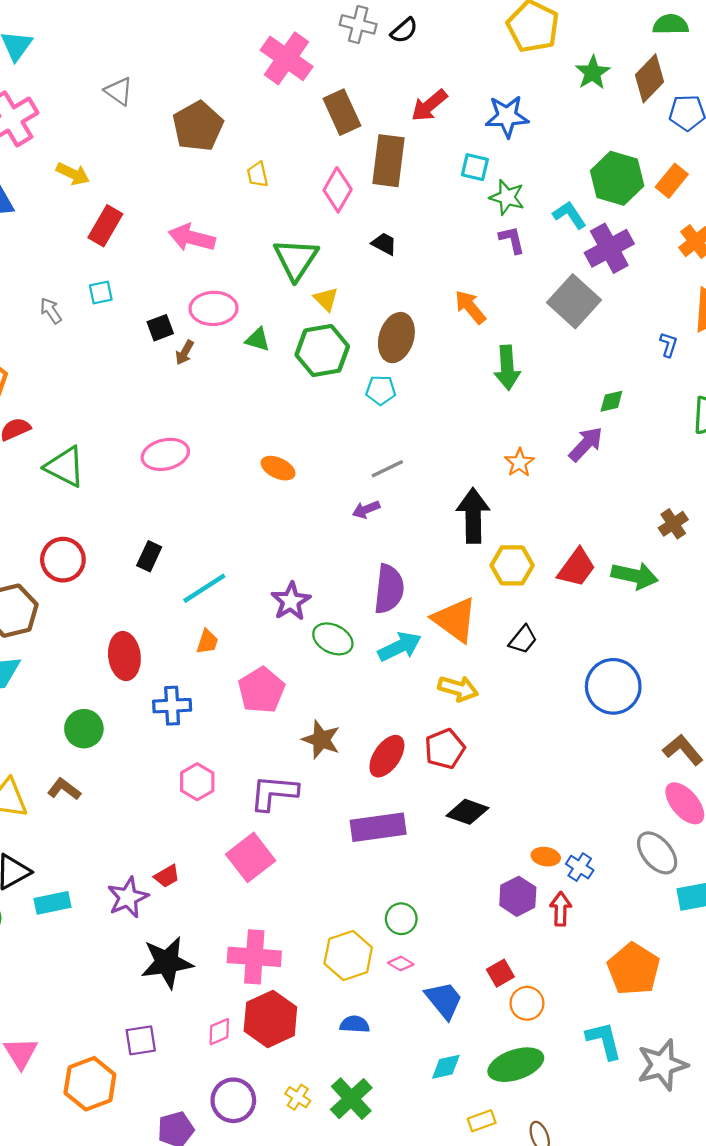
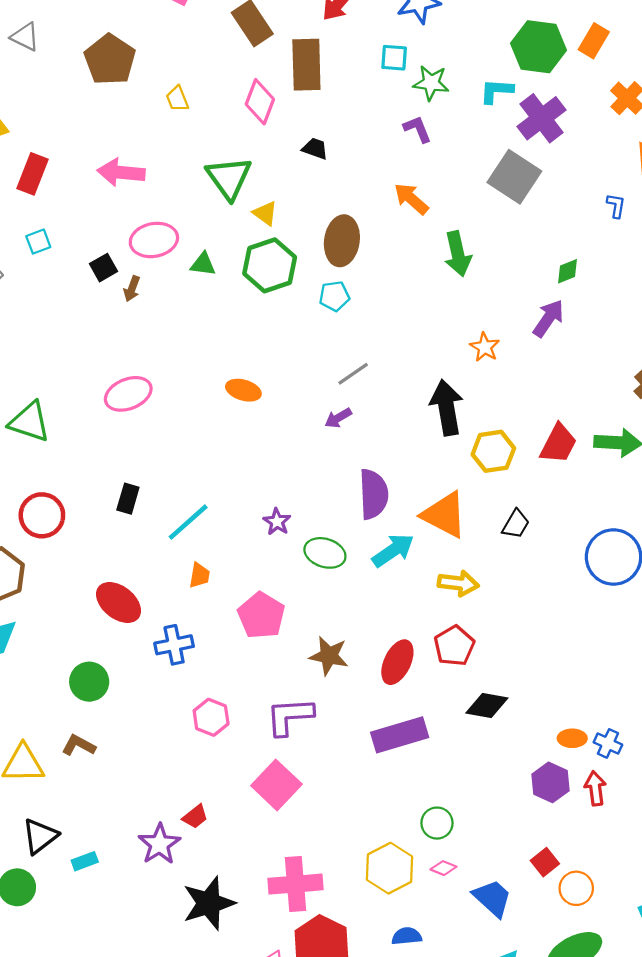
cyan L-shape: (569, 215) -> (496, 91), turned -44
purple L-shape: (512, 240) -> (417, 129), moved
purple star: (291, 601) -> (277, 522), size x0.7
red ellipse: (124, 656) -> (119, 602), turned -36
cyan rectangle: (52, 903) -> (85, 861), size x0.7

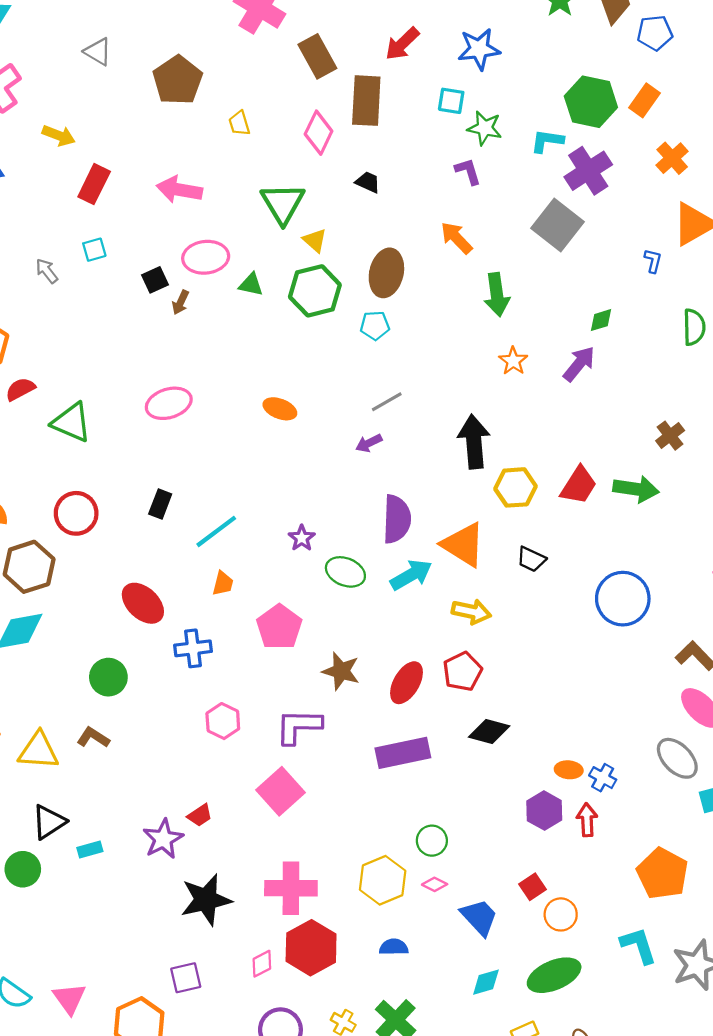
orange star: (485, 347) -> (513, 361), moved
black trapezoid: (516, 524) -> (531, 559), turned 80

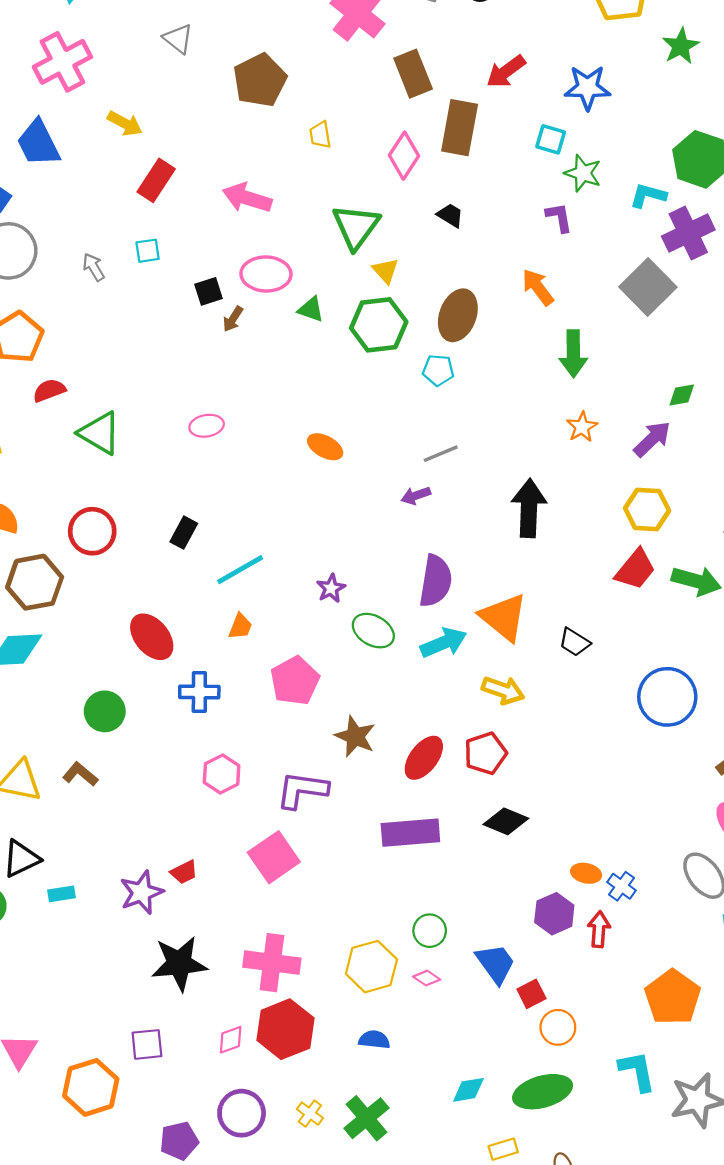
pink ellipse: (169, 403) -> (207, 426), size x0.7
yellow hexagon: (515, 487) -> (647, 509), moved
blue trapezoid: (479, 917) -> (496, 963), moved

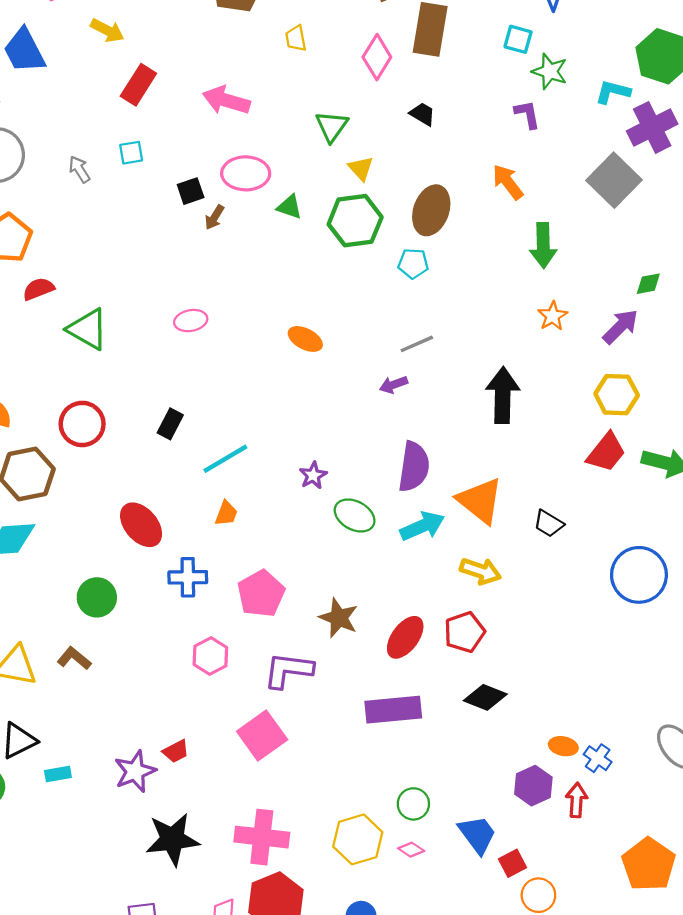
green triangle: (356, 227) -> (332, 126), size x0.7
pink pentagon: (295, 681) -> (261, 594), moved

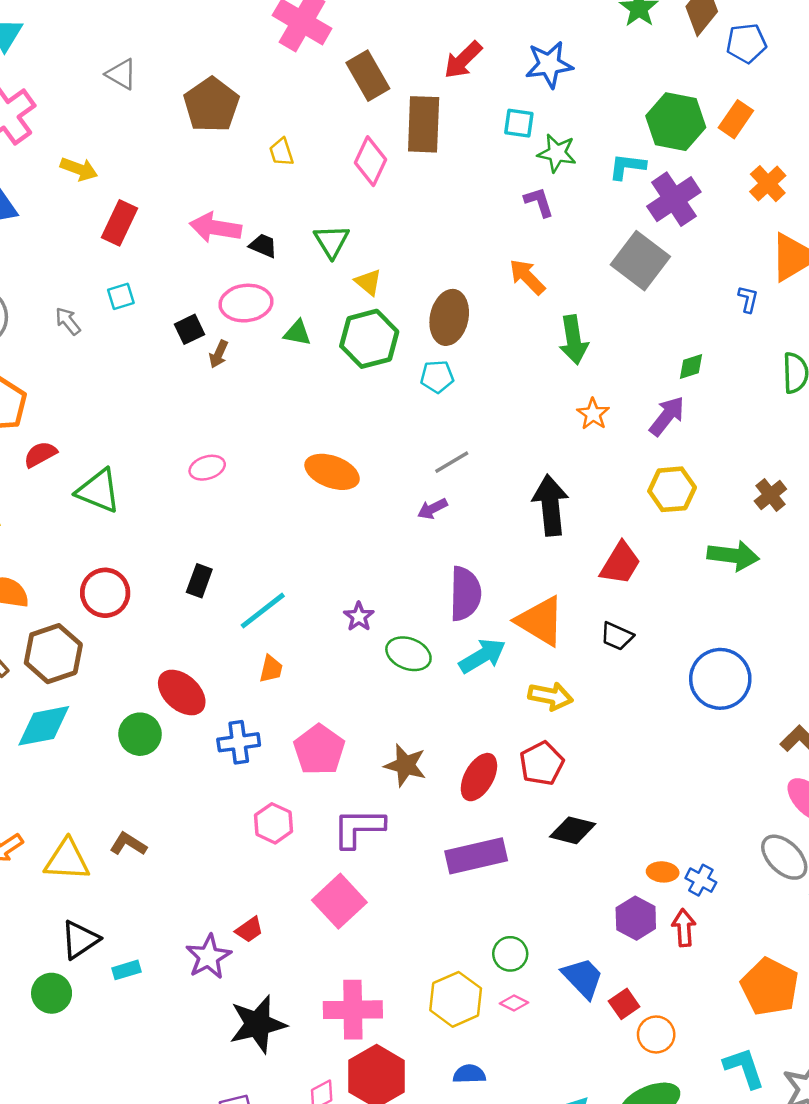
black trapezoid: (422, 114) -> (263, 246), moved
orange ellipse: (305, 339) -> (332, 472), size x1.4
red trapezoid: (606, 452) -> (620, 563), moved
green circle: (97, 597) -> (140, 734), moved

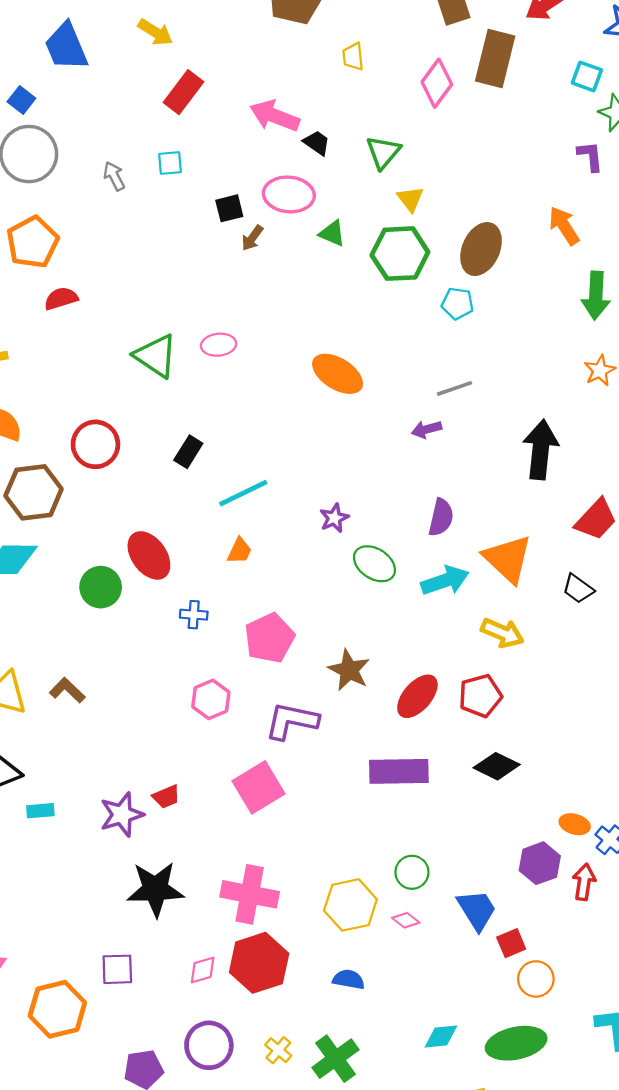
green triangle: (98, 491) -> (156, 356), moved
purple semicircle: (465, 594) -> (441, 517), size x0.7
blue cross: (239, 742) -> (194, 615), size x0.7

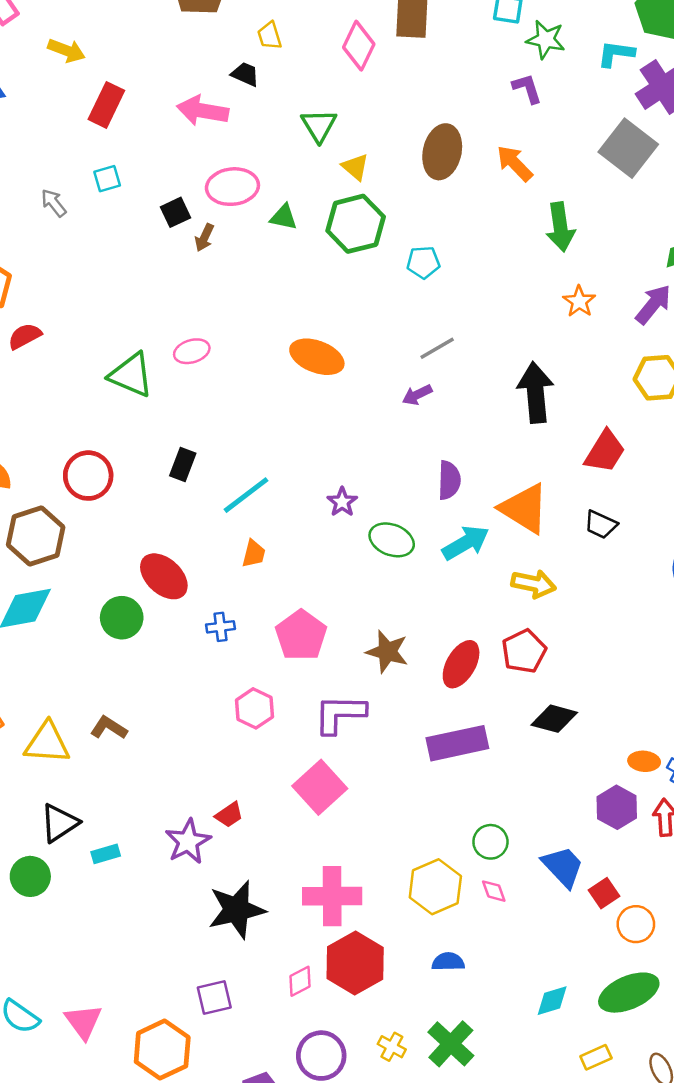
black trapezoid: (317, 143) -> (245, 74), moved
brown ellipse: (481, 249) -> (442, 152), moved
pink diamond: (406, 920) -> (494, 891), turned 44

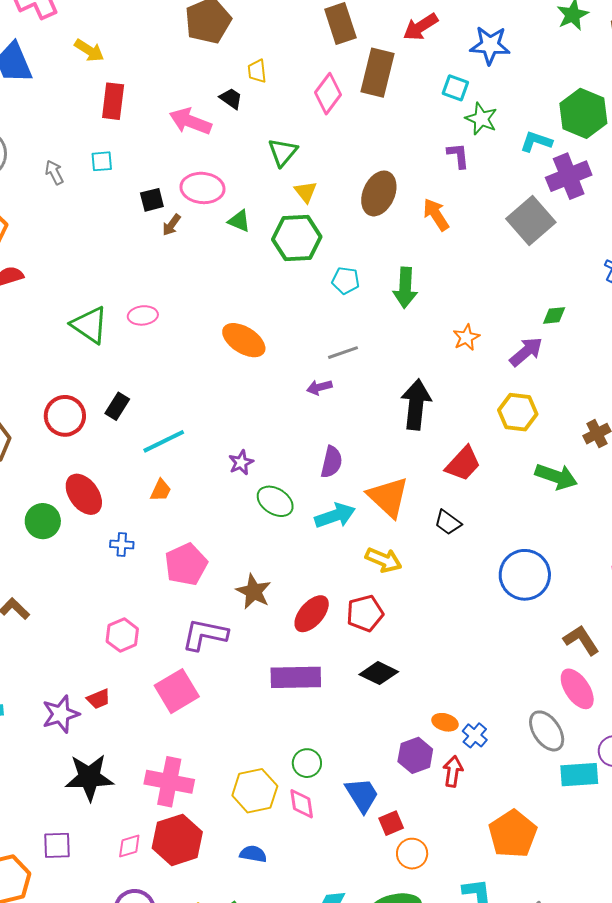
red rectangle: (106, 105) -> (113, 101), turned -30
green arrow: (560, 227) -> (405, 288), moved
red circle: (88, 476) -> (65, 416), moved
pink hexagon: (255, 708) -> (122, 635), moved
pink diamond: (494, 891) -> (302, 804), size x1.4

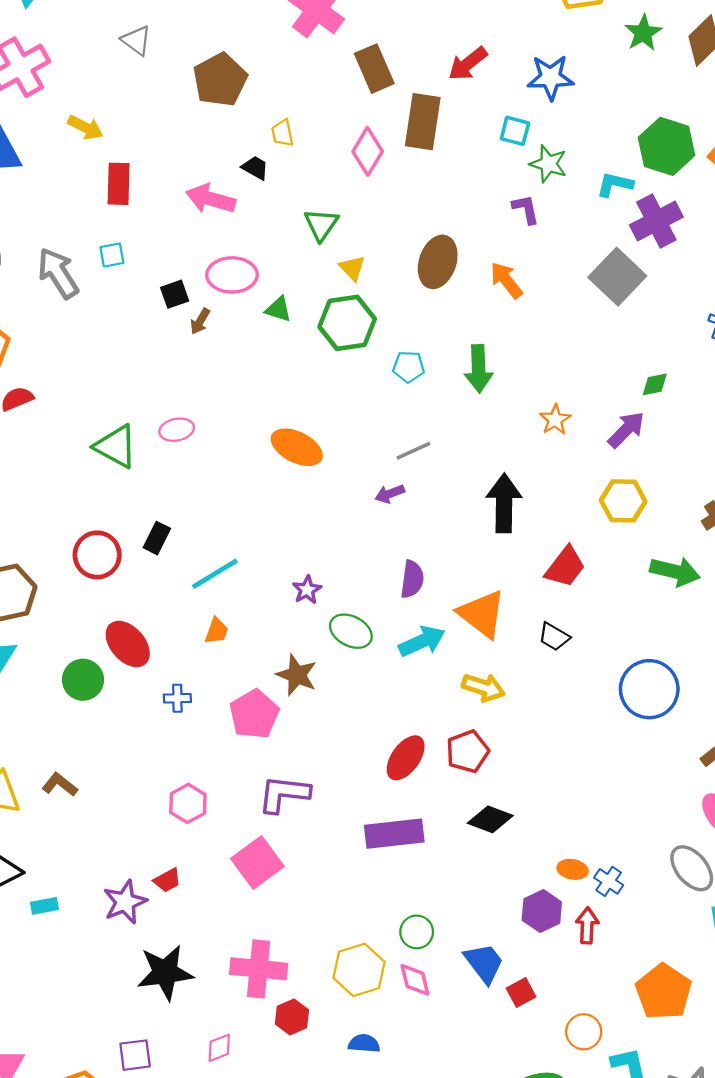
gray arrow: (54, 172) -> (58, 273), size x1.8
brown star: (254, 592) -> (297, 675), moved
red hexagon: (177, 840) -> (292, 1017), moved, size x0.6
orange circle: (412, 854) -> (584, 1032), moved

